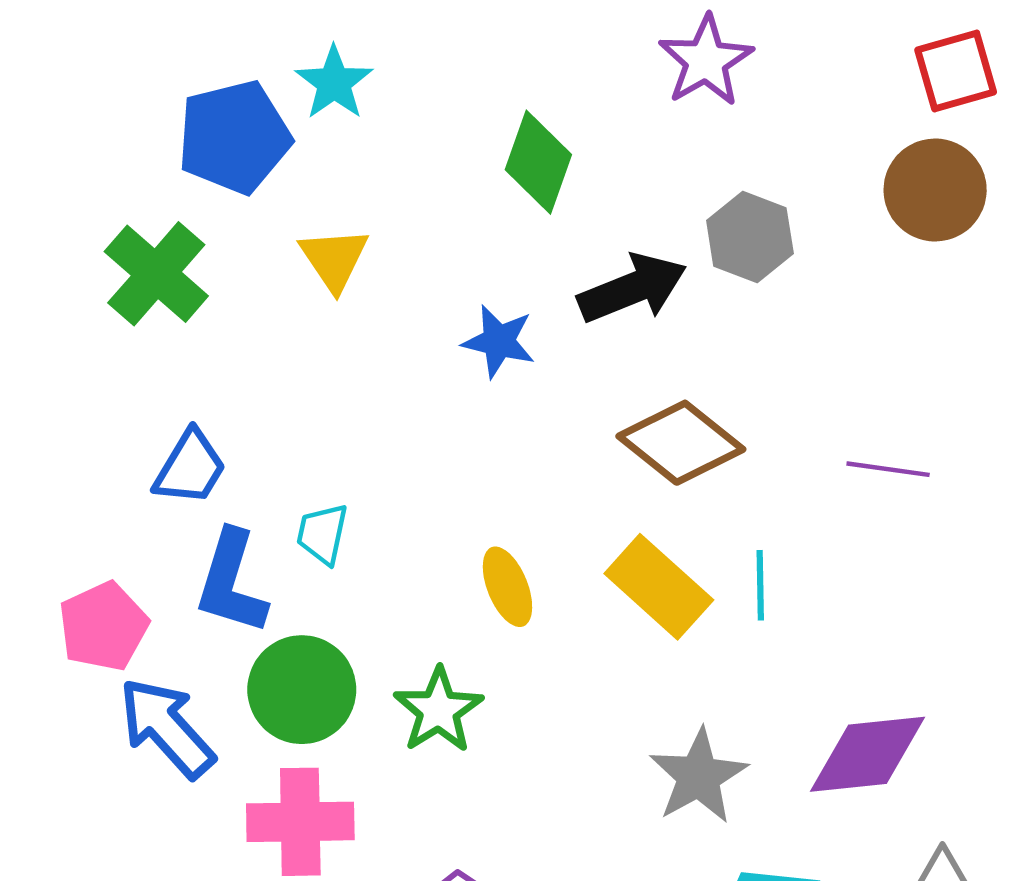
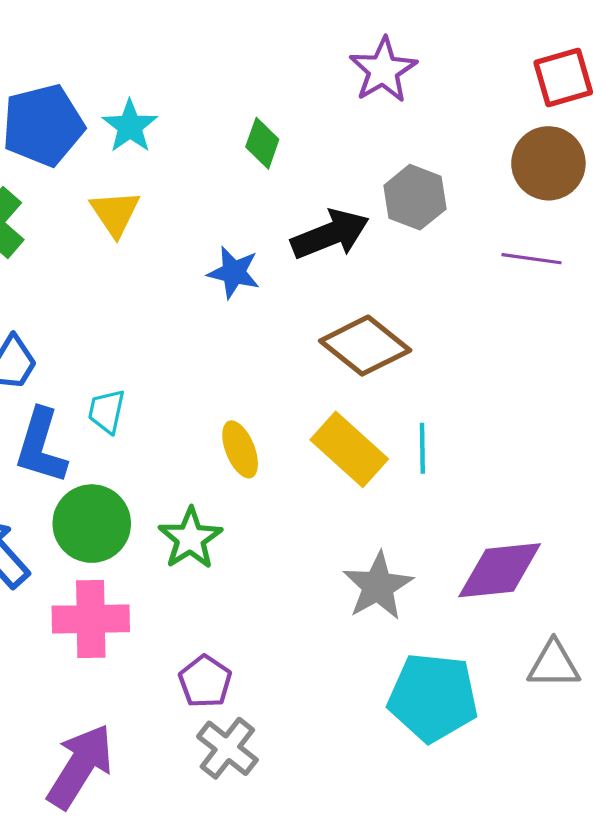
cyan star: (334, 83) -> (130, 126), moved
green diamond: (538, 162) -> (262, 143), size x0.7
purple line: (888, 469) -> (531, 259), moved

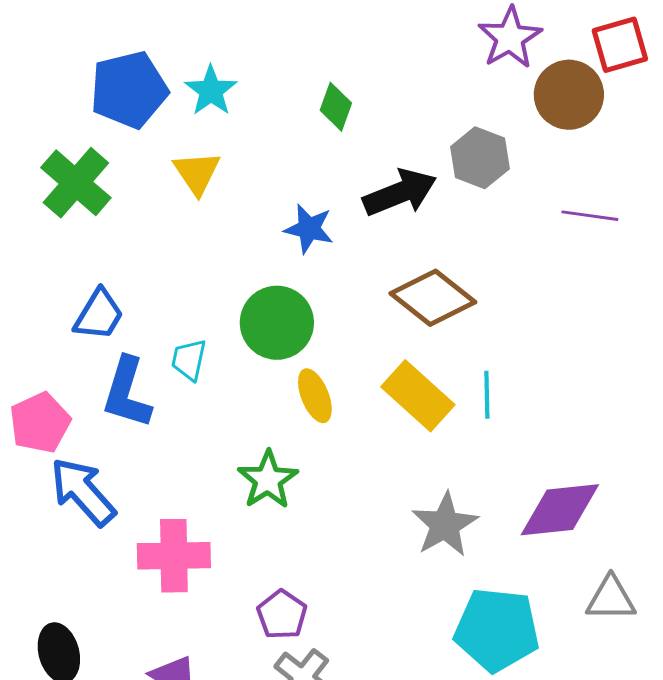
purple star: (383, 70) -> (510, 38), moved
brown circle: (548, 163) -> (569, 95), moved
green circle: (92, 524) -> (277, 323), moved

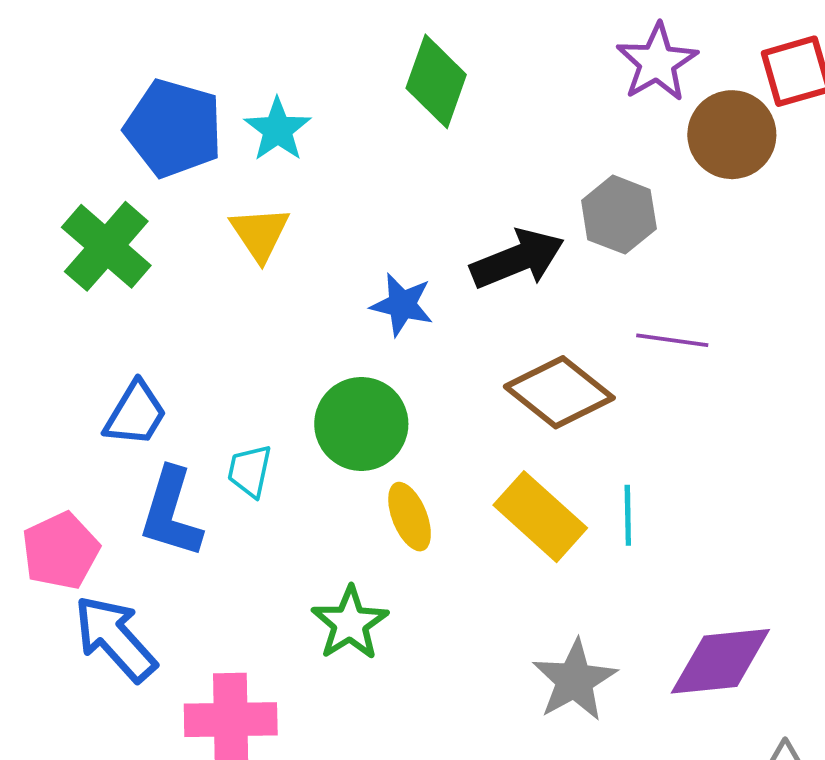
blue pentagon: (129, 90) -> (174, 128), turned 30
green diamond: (336, 107) -> (436, 81), moved, size x1.5
purple line: (590, 216) -> (672, 340), moved

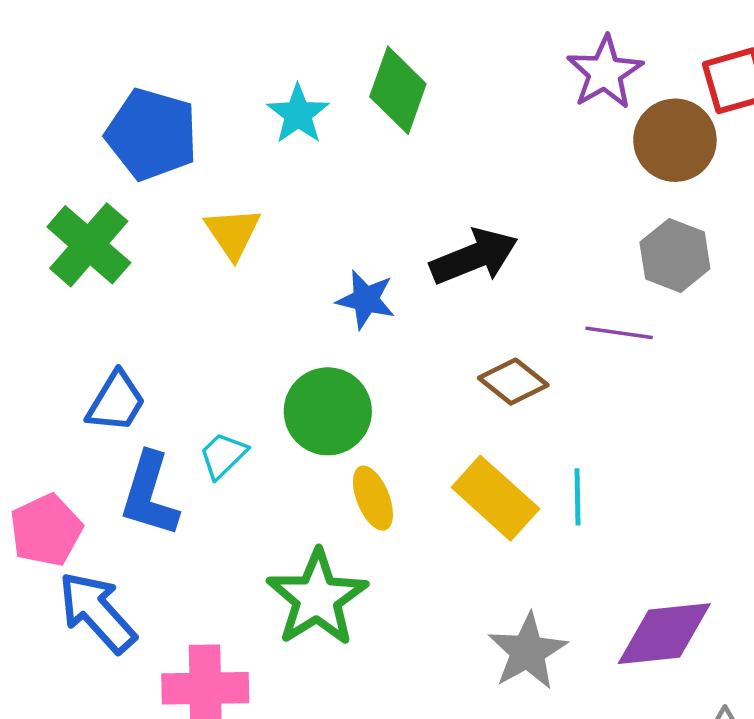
cyan star: (278, 130) -> (298, 114), moved
gray hexagon: (619, 215) -> (675, 256), moved
brown diamond: (559, 392) -> (513, 382), size x0.7
cyan trapezoid: (250, 471) -> (223, 455), turned 34
green star: (350, 623) -> (317, 598), size x1.4

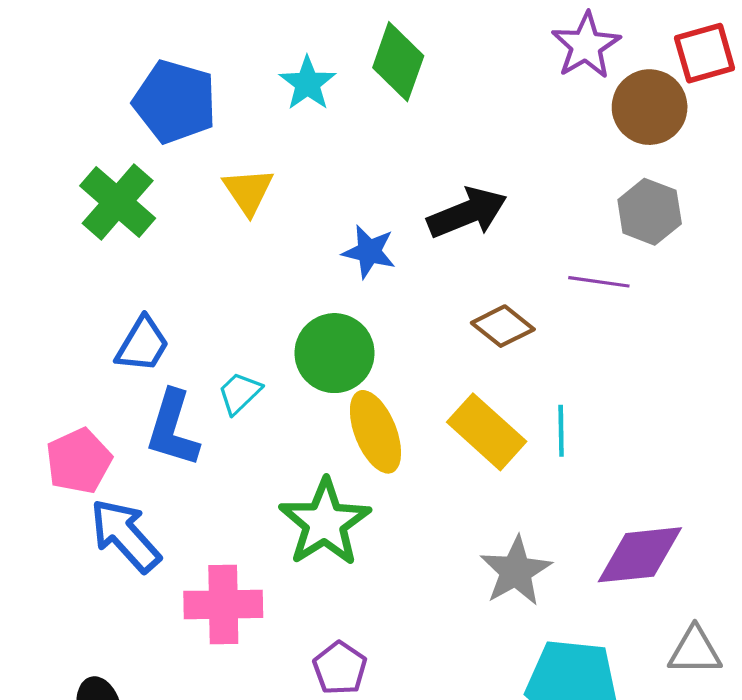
yellow ellipse: (373, 498) -> (375, 432), size x1.4

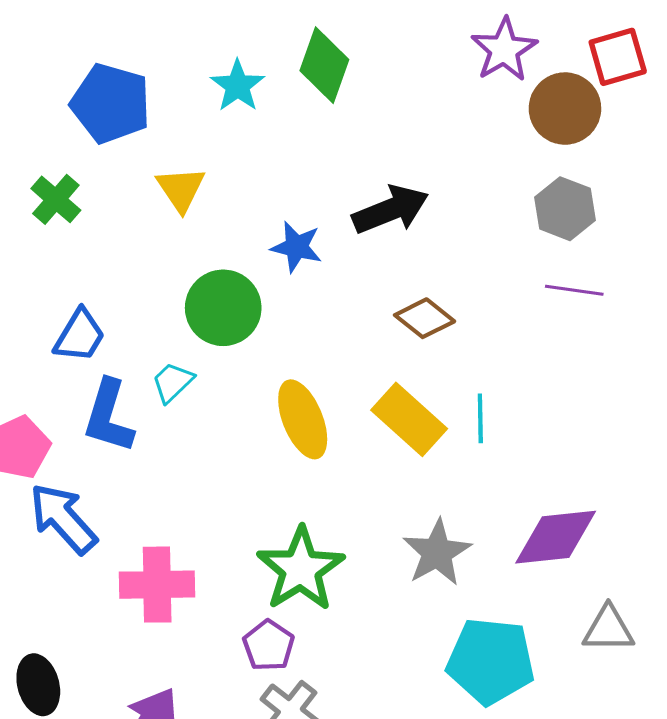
green cross: (118, 202) -> (56, 199), size x0.7
purple line: (599, 282) -> (574, 290), moved
green circle: (334, 353) -> (223, 308), moved
green star: (325, 522) -> (301, 569), moved

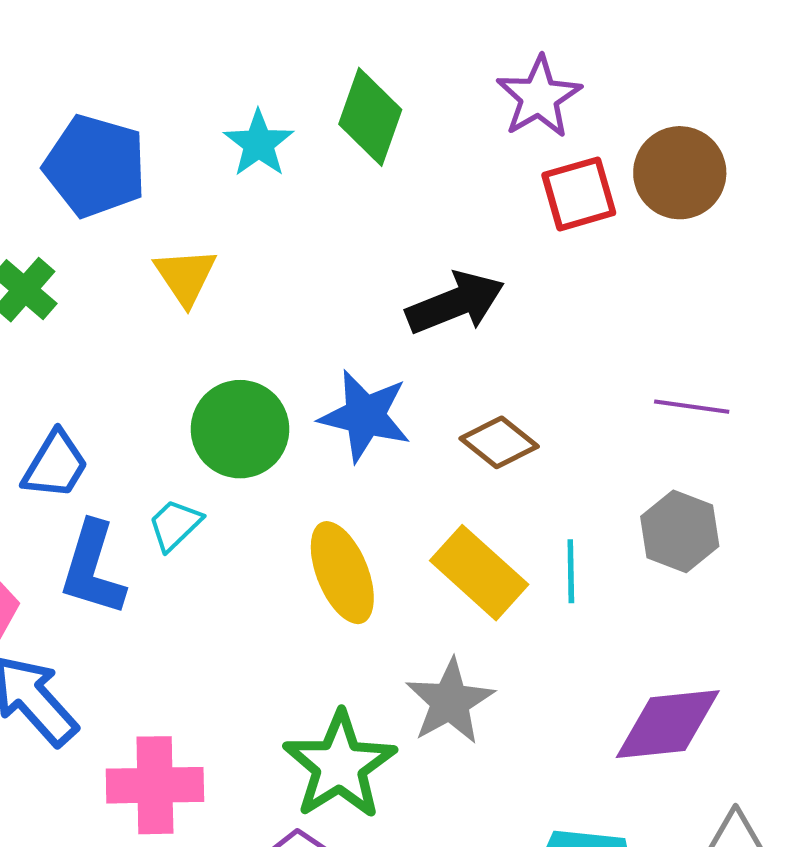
purple star: (504, 50) -> (539, 97), moved
red square: (618, 57) -> (579, 194), moved
gray hexagon: (565, 209) -> (680, 531), moved
blue star: (296, 247) -> (365, 416), moved, size x1.4
gray star: (437, 553) -> (450, 701), moved

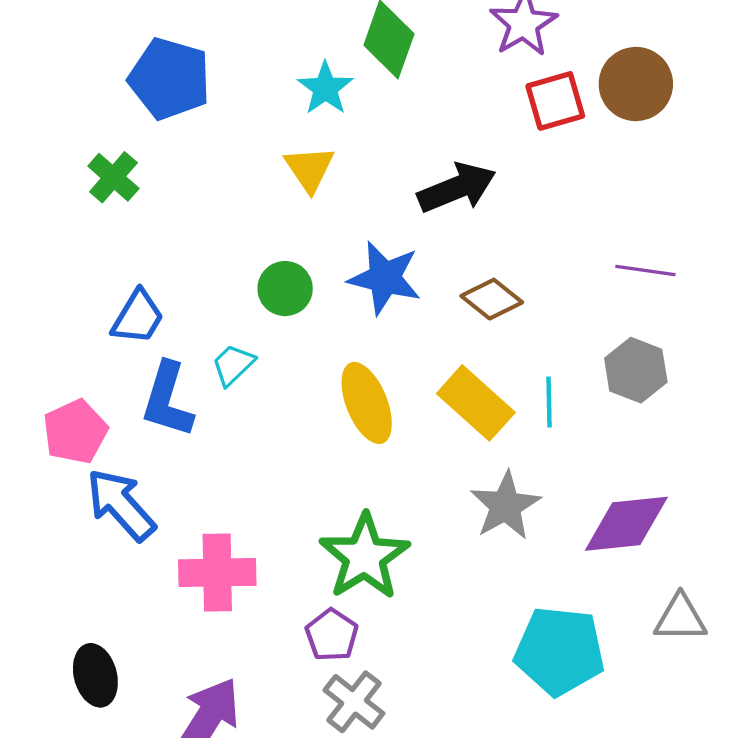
cyan star: (259, 143) -> (325, 88), moved
yellow triangle: (186, 276) -> (309, 169), moved
green circle: (240, 429) -> (285, 289), size x0.7
gray star: (450, 701) -> (506, 506), moved

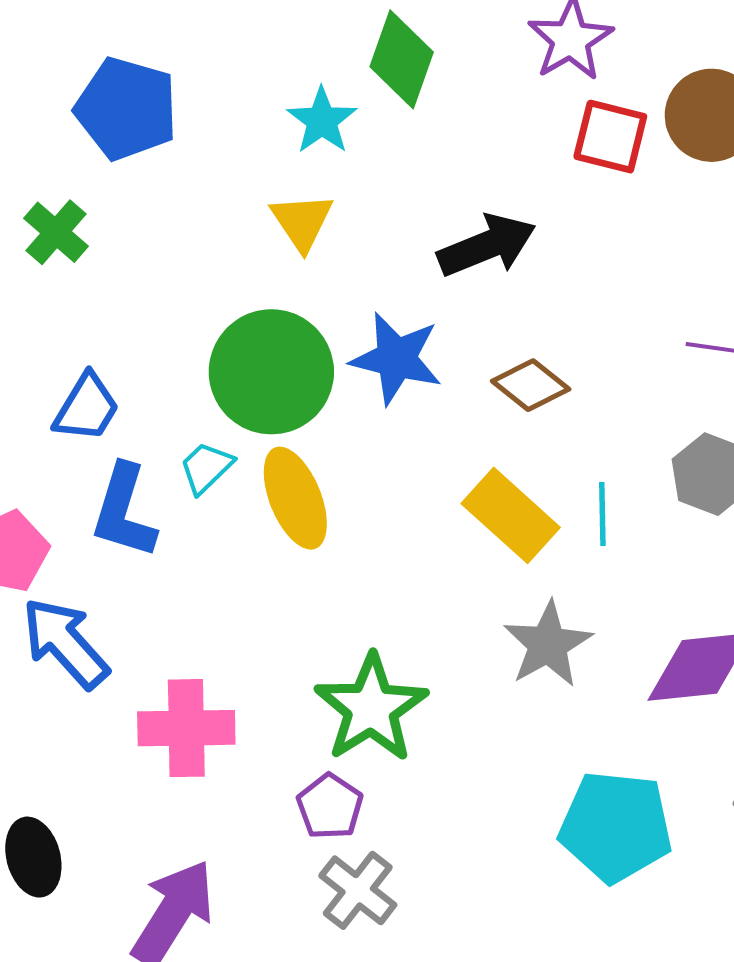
red square: (555, 101) -> (610, 137), turned 30
green circle: (285, 289) -> (271, 372), size x1.8
yellow ellipse: (367, 403) -> (295, 498), moved

